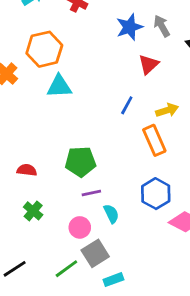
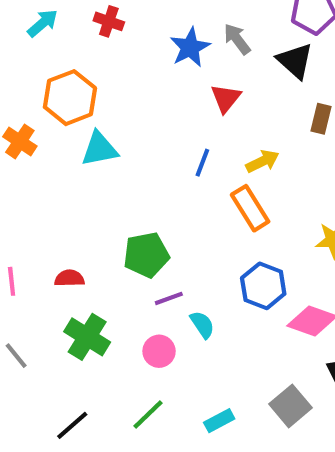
green cross: (33, 211) -> (87, 337), size x1.5
gray square: (95, 253) -> (291, 406), moved

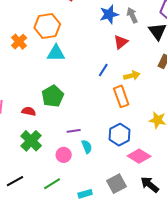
green pentagon: (146, 255) -> (53, 96), moved, turned -30
gray square: (291, 406) -> (117, 184), moved

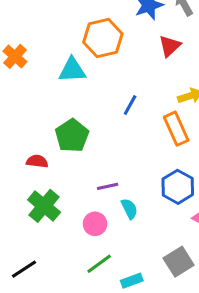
orange hexagon: (47, 26) -> (103, 38), moved
blue line: (103, 70) -> (130, 105), moved
green line: (52, 184) -> (99, 264), moved

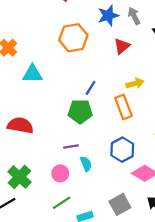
cyan triangle: (72, 70) -> (32, 74), moved
green pentagon: (72, 136) -> (80, 111), moved, turned 30
red semicircle: (37, 161) -> (20, 125), size x1.6
green cross: (44, 206) -> (19, 177), moved

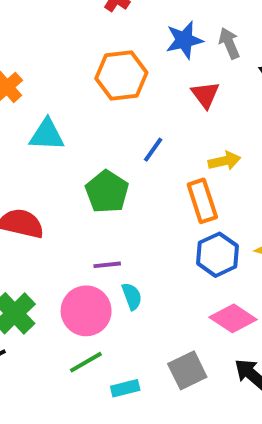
red triangle: (122, 46) -> (205, 95), turned -30
blue line: (91, 88) -> (153, 150), moved
green pentagon: (80, 111) -> (107, 192), moved, turned 30
blue hexagon: (122, 150) -> (217, 255), moved
pink circle: (60, 173) -> (86, 311), size x1.6

